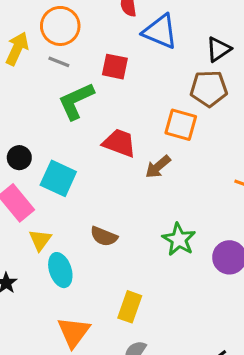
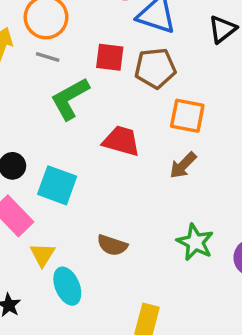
brown pentagon: (209, 89) -> (155, 68), moved
brown arrow: (158, 167) -> (183, 165), moved

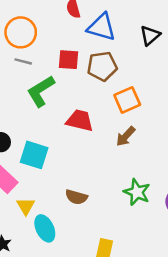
orange square: (187, 116) -> (127, 100), turned -32

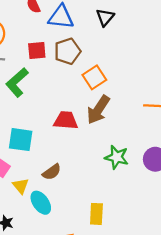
red trapezoid: (80, 120) -> (66, 120), moved
brown arrow: (126, 136) -> (98, 110), size x1.5
brown semicircle: (76, 197) -> (52, 172), moved, turned -42

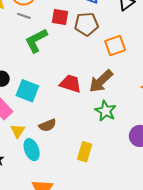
orange square: (94, 77) -> (115, 46), moved
green star: (117, 157) -> (106, 111), moved
yellow rectangle: (96, 214) -> (85, 152), moved

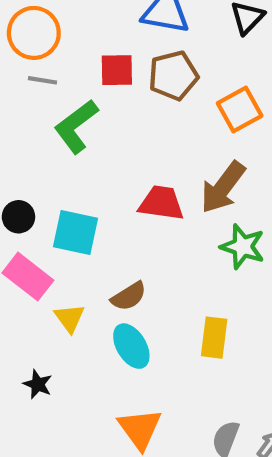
cyan ellipse: (32, 150) -> (131, 346), moved

